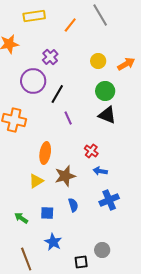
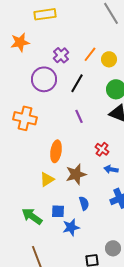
orange line: (70, 25) -> (90, 54), moved
black line: (57, 94) -> (77, 83), moved
green arrow: (21, 218) -> (32, 216), size x1.5
blue star: (53, 242) -> (71, 227), moved, turned 30

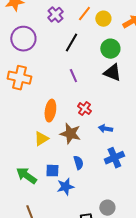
purple circle: (44, 79) -> (23, 39), moved
red cross: (102, 149) -> (84, 109), moved
brown star: (76, 174) -> (70, 134), turned 30

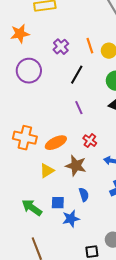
orange line: (84, 14) -> (90, 46), turned -56
orange cross: (19, 78) -> (25, 138), moved
orange ellipse: (50, 111) -> (56, 143), turned 55

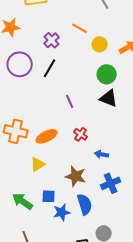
orange line: (90, 46) -> (80, 28), moved, turned -42
black line: (77, 75) -> (50, 68), moved
brown star: (76, 166) -> (76, 176), moved
blue semicircle: (84, 195) -> (85, 204), moved, size x1.5

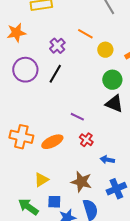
purple line: (70, 101) -> (77, 117), moved, turned -40
yellow triangle: (38, 164) -> (41, 180), moved

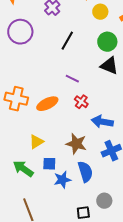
black line: (55, 74) -> (67, 41), moved
blue arrow: (107, 160) -> (102, 122), size x1.5

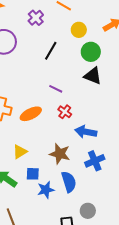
yellow circle: (100, 12) -> (79, 30), moved

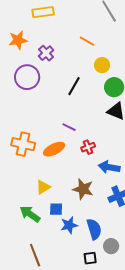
purple cross: (36, 18) -> (46, 53), moved
purple line: (56, 89) -> (69, 127), moved
red cross: (65, 112) -> (88, 147), turned 32
blue semicircle: (69, 182) -> (94, 229), moved

